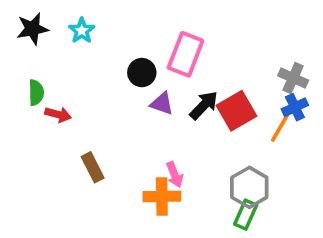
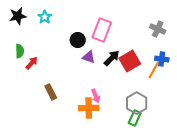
gray cross: (293, 78) -> (158, 29), moved
blue cross: (295, 107) -> (162, 59), turned 32
red arrow: (58, 114) -> (32, 63), turned -64

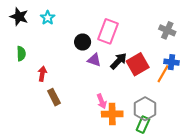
black star: (18, 16) -> (19, 17), turned 30
red arrow: (32, 63) -> (42, 74), moved, turned -32
orange cross: (89, 108) -> (112, 114), moved

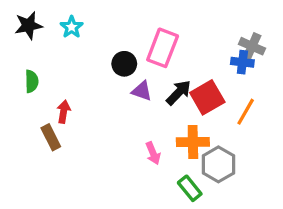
black star: (19, 17) -> (28, 25), turned -30
blue cross: (171, 62) -> (242, 62), moved
brown rectangle: (54, 97) -> (51, 137), moved
orange cross: (112, 114) -> (193, 142), moved
green rectangle: (143, 125) -> (190, 188), moved, turned -63

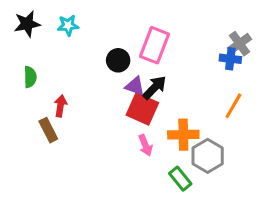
cyan star: (72, 27) -> (68, 25), turned 30
gray cross: (252, 46) -> (239, 44), turned 30
black arrow: (179, 93) -> (155, 88), moved
red square: (207, 97) -> (142, 109), moved, turned -36

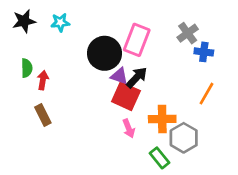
gray cross: (239, 44) -> (188, 33), moved
black circle: (118, 60) -> (105, 53), size x1.6
red arrow: (60, 106) -> (43, 80), moved

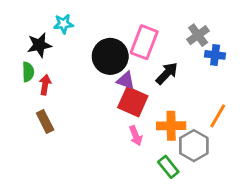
black star: (24, 21) -> (39, 45), moved
black arrow: (137, 77) -> (167, 73), moved
orange line: (206, 94) -> (218, 116), moved

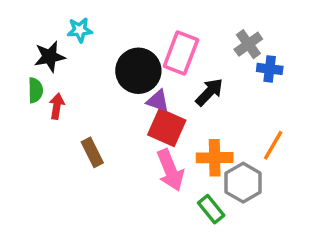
brown rectangle: (45, 122) -> (92, 152), moved
pink arrow: (136, 136) -> (170, 170), size x1.6

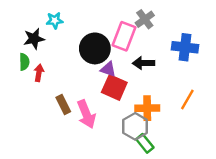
gray cross: (248, 44) -> (145, 19), moved
blue cross: (270, 69) -> (185, 47), size x1.5
black arrow: (209, 92) -> (144, 63), turned -135
pink arrow: (170, 170) -> (86, 114), moved
gray hexagon: (243, 183) -> (135, 126), moved

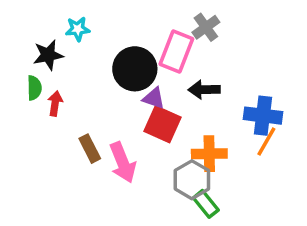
blue cross: (185, 47) -> (263, 116), moved

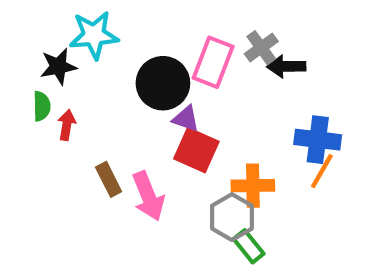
gray cross: (206, 27) -> (261, 48), moved
cyan star: (78, 29) -> (94, 35), size x1.6
black arrow: (204, 90) -> (286, 66), moved

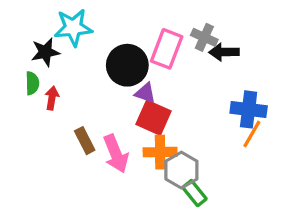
gray cross: (261, 48) -> (204, 37), turned -30
orange cross: (253, 186) -> (160, 152), moved

